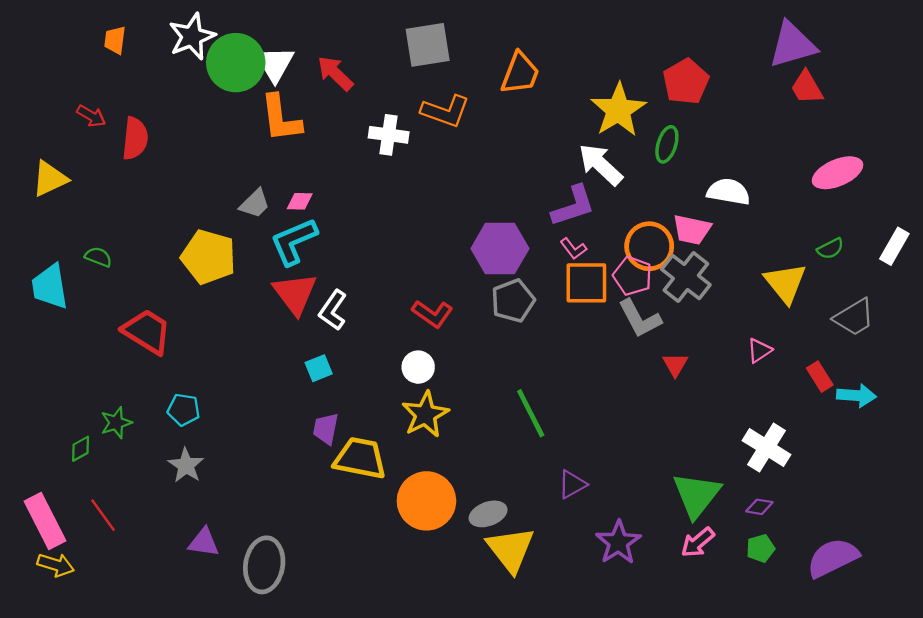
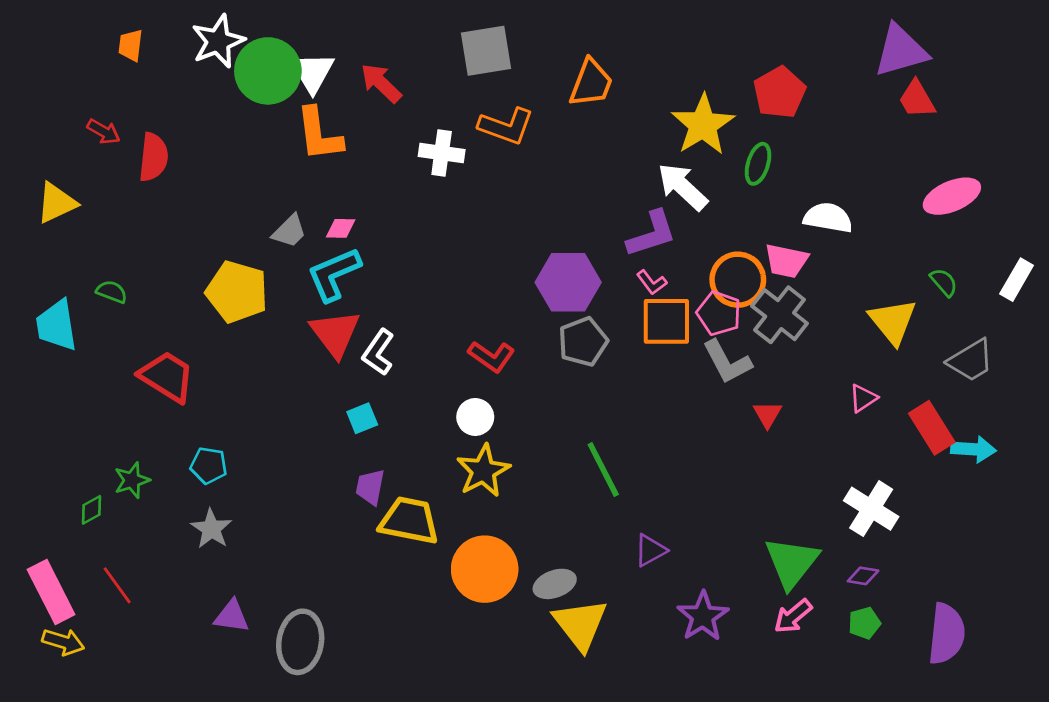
green semicircle: (830, 249) -> (944, 282), turned -104
red rectangle: (820, 377) -> (932, 428), size x1.5
purple semicircle: (833, 558) -> (947, 634), turned 122

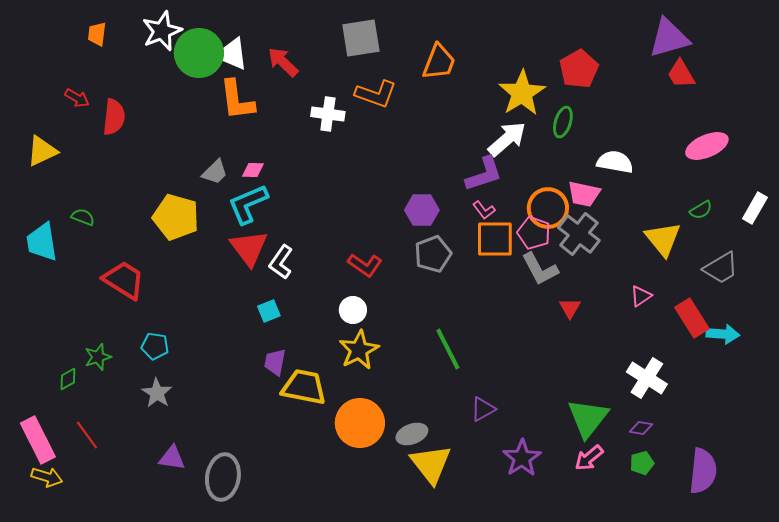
white triangle: (312, 72) -> (232, 54), turned -36
white arrow: (683, 187) -> (507, 139), turned 96
purple hexagon: (568, 282) -> (422, 210), size x0.7
green semicircle: (944, 282) -> (701, 210), turned 100

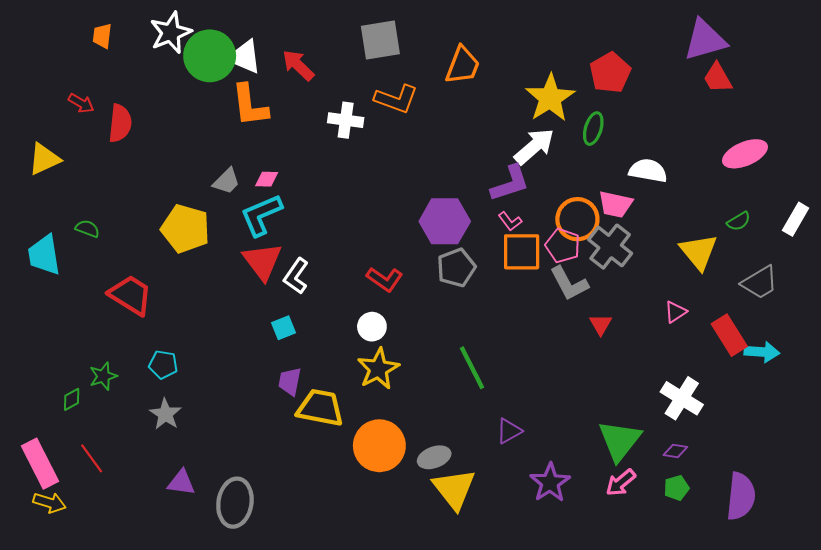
purple hexagon: (422, 210) -> (445, 221), size x1.4

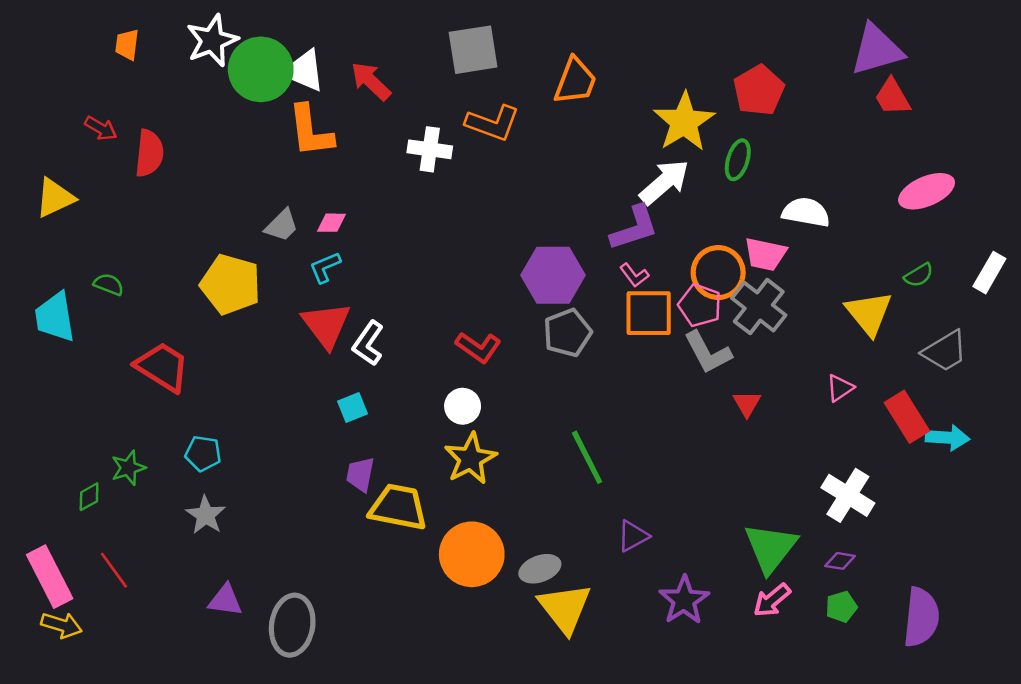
cyan L-shape: (261, 215) -> (325, 267), size x0.6

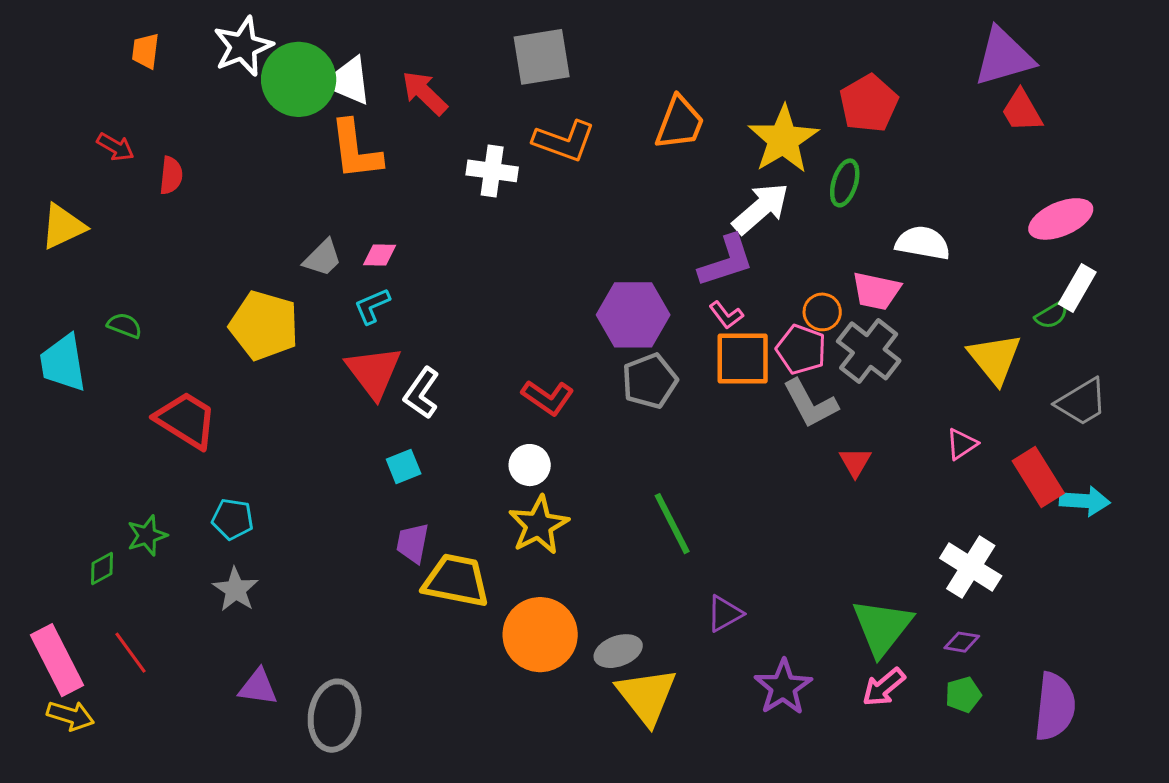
orange trapezoid: (575, 81) -> (680, 123), moved
red semicircle: (149, 153) -> (171, 175), size x0.7
orange circle: (718, 273) -> (822, 312), size x0.6
white rectangle: (989, 273) -> (1077, 288), moved

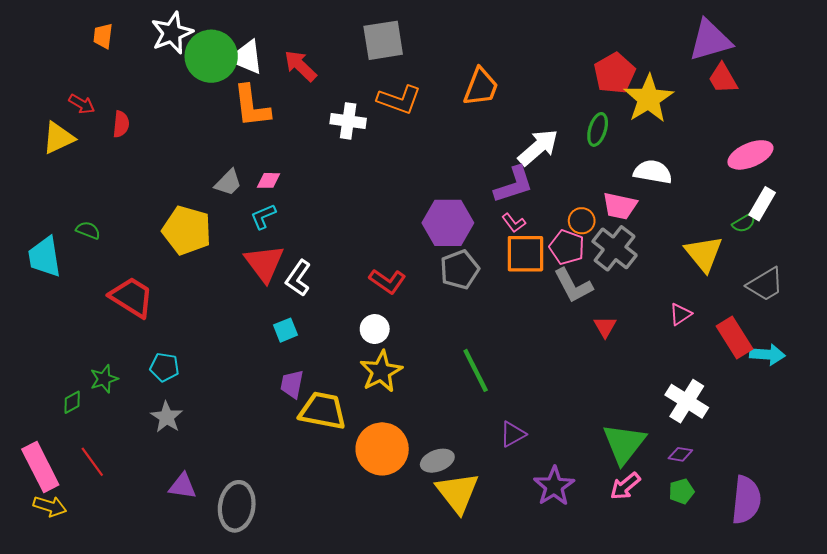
yellow star: (783, 139) -> (649, 99), moved
yellow triangle: (63, 226) -> (58, 138), moved

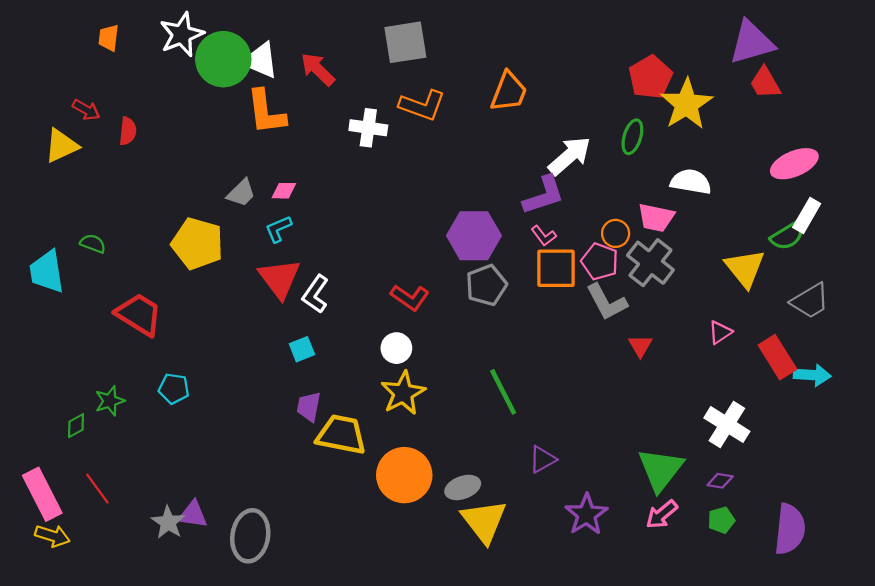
green semicircle: (744, 223) -> (788, 236), size x1.4
gray star: (167, 417) -> (168, 522), moved

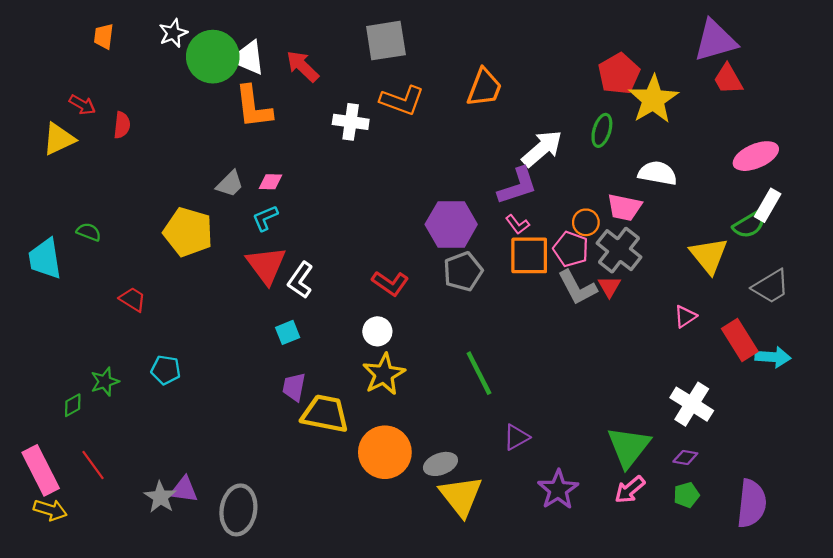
white star: (182, 34) -> (173, 33), size x0.7
red trapezoid: (139, 314) -> (133, 299), size x0.6
red triangle: (640, 346) -> (609, 286), moved

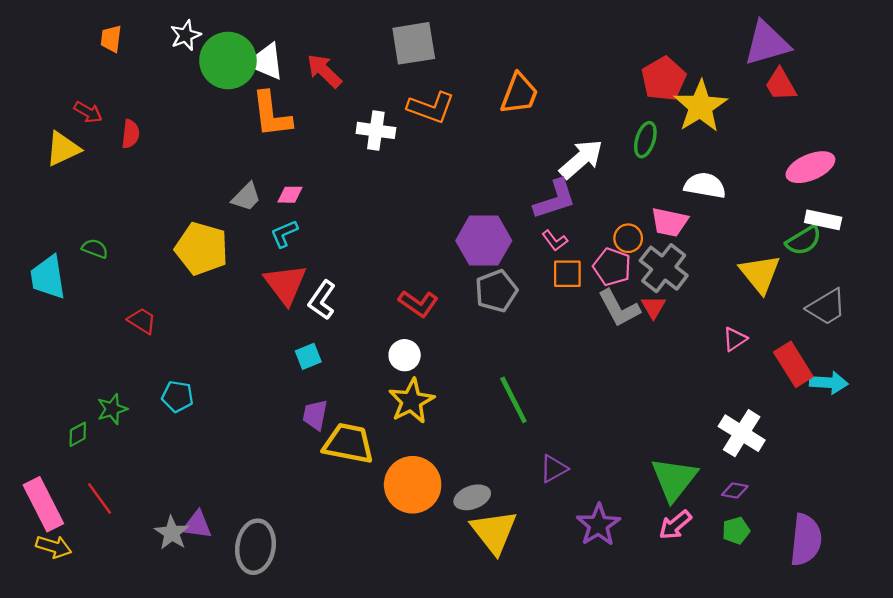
white rectangle: (768, 205) -> (823, 220), turned 72
orange square: (529, 255) -> (567, 274), size x0.7

